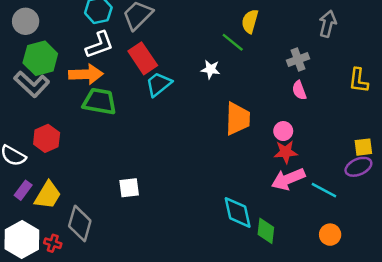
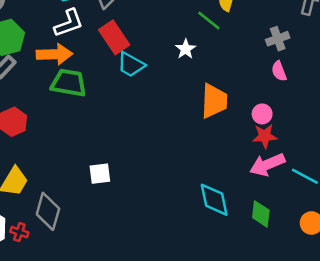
white star: (210, 69) -> (186, 49), turned 30
cyan trapezoid: (159, 84) -> (131, 65), turned -112
green diamond: (266, 231) -> (261, 214), moved

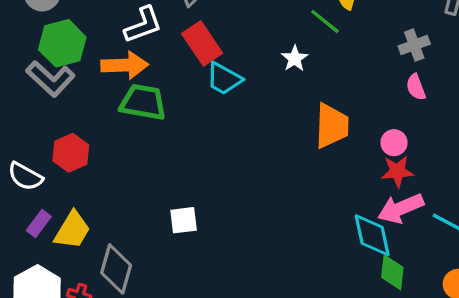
cyan diamond: (214, 200) -> (372, 235), moved

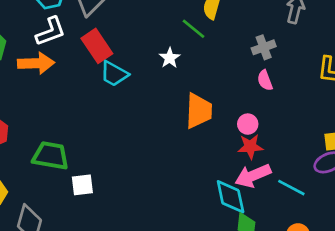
green trapezoid: (143, 102) -> (51, 156), moved

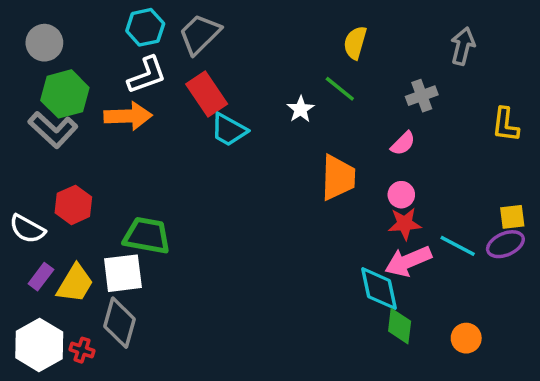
green line: (193, 29) -> (340, 89), moved
pink semicircle: (265, 80) -> (403, 143), moved, turned -114
white square: (82, 185) -> (123, 273), moved, size x1.4
cyan line: (291, 188) -> (458, 246), moved

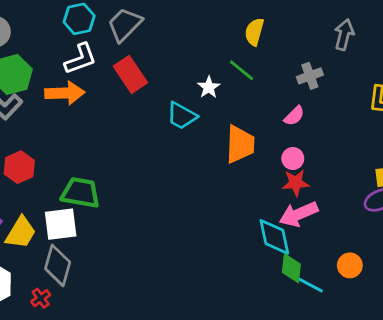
cyan trapezoid: (229, 130) -> (182, 116), moved
cyan line: (458, 246) -> (308, 284), moved
orange circle: (466, 338) -> (350, 265), moved
red cross: (82, 350) -> (41, 298), moved, turned 36

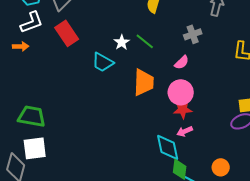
green line: (242, 70) -> (145, 41), moved
orange arrow: (65, 93) -> (21, 46), size x0.6
pink circle: (293, 159) -> (181, 92), size x1.6
pink arrow: (299, 214) -> (185, 131), size x0.6
white square: (61, 224) -> (35, 148), moved

